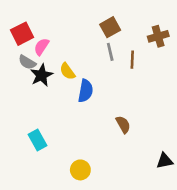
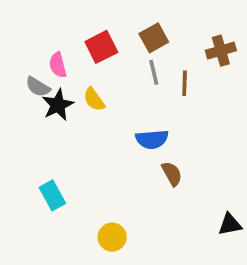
red square: (22, 34) -> (101, 47), moved
pink semicircle: (41, 47) -> (58, 65), turned -48
blue semicircle: (86, 91) -> (152, 139), moved, turned 75

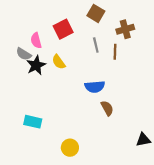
brown square: (154, 38) -> (96, 13), moved, turned -30
brown cross: (221, 51) -> (125, 29), moved
cyan rectangle: (52, 195) -> (33, 122), turned -48

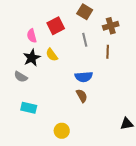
brown line: (115, 52) -> (108, 52), moved
gray semicircle: (24, 54) -> (21, 77), moved
brown semicircle: (107, 108) -> (82, 96), moved

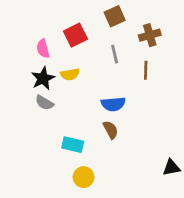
brown square: (85, 12) -> (115, 16), turned 35
yellow semicircle: (52, 55) -> (70, 74), turned -64
gray semicircle: (21, 77) -> (44, 103), moved
cyan rectangle: (29, 108) -> (73, 145), moved

